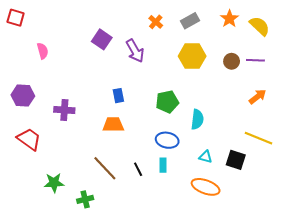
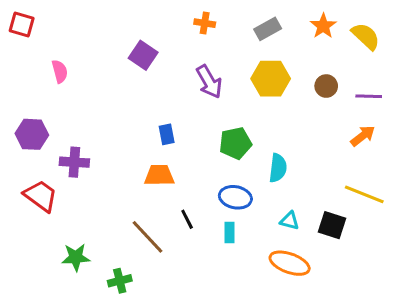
orange cross: (156, 22) -> (205, 23), moved, turned -32
purple arrow: (135, 51) -> (209, 82), moved
purple line: (255, 60) -> (369, 96), moved
purple cross: (64, 110) -> (74, 162), moved
black line: (138, 169) -> (187, 219), moved

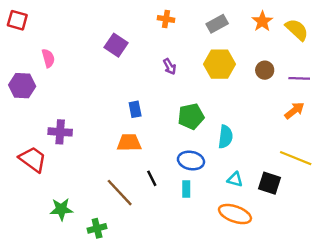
purple arrow: (209, 82) -> (170, 67), size x0.6
purple hexagon: (32, 134) -> (22, 86), moved

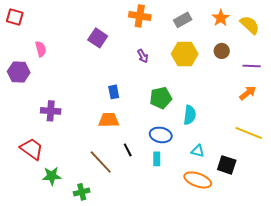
orange cross: (166, 19) -> (140, 16), size x1.5
brown circle: (265, 70) -> (222, 51), moved
red trapezoid: (33, 159) -> (32, 149), moved
black square: (269, 183) -> (227, 165), moved

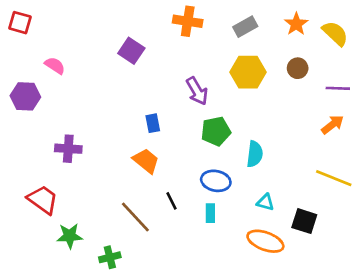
pink semicircle: (41, 49) -> (55, 66), turned -42
purple arrow: (143, 56) -> (197, 91), moved, size x1.5
orange trapezoid: (109, 120) -> (146, 161), turned 40

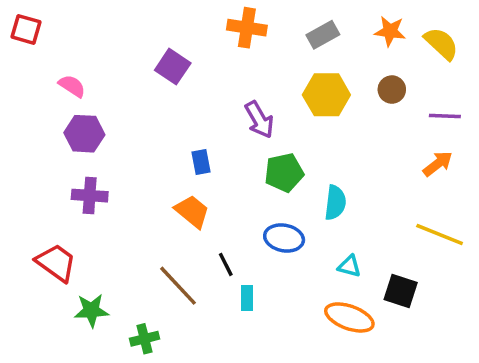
orange star: (296, 24) -> (390, 31), turned -30
purple hexagon: (25, 96) -> (84, 134), moved
cyan rectangle: (210, 213) -> (247, 298), moved

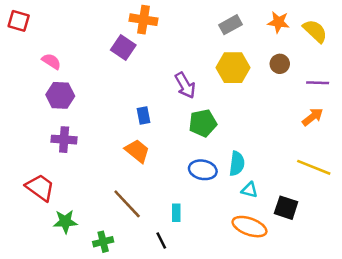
orange cross: (247, 28) -> (143, 20), moved
cyan semicircle: (335, 203) -> (237, 164), moved
black line: (226, 264) -> (161, 240), moved

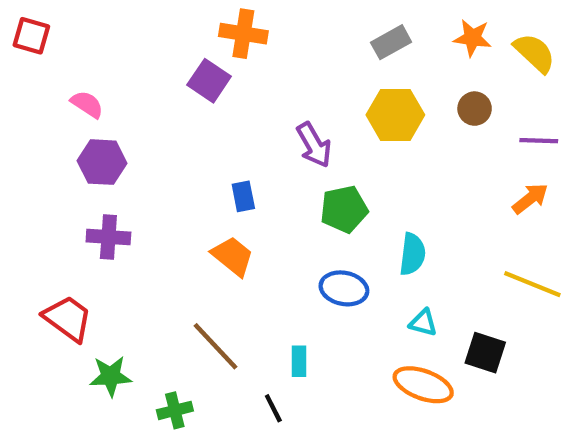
cyan semicircle: (237, 164) -> (412, 254), moved

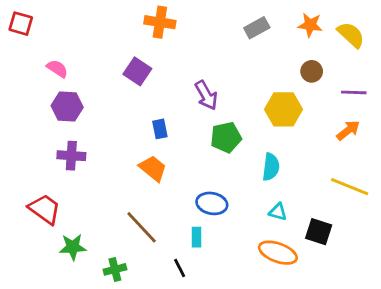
purple square: (209, 81) -> (137, 71), moved
yellow hexagon: (395, 115) -> (284, 109), moved
blue ellipse: (344, 288) -> (212, 203), moved

